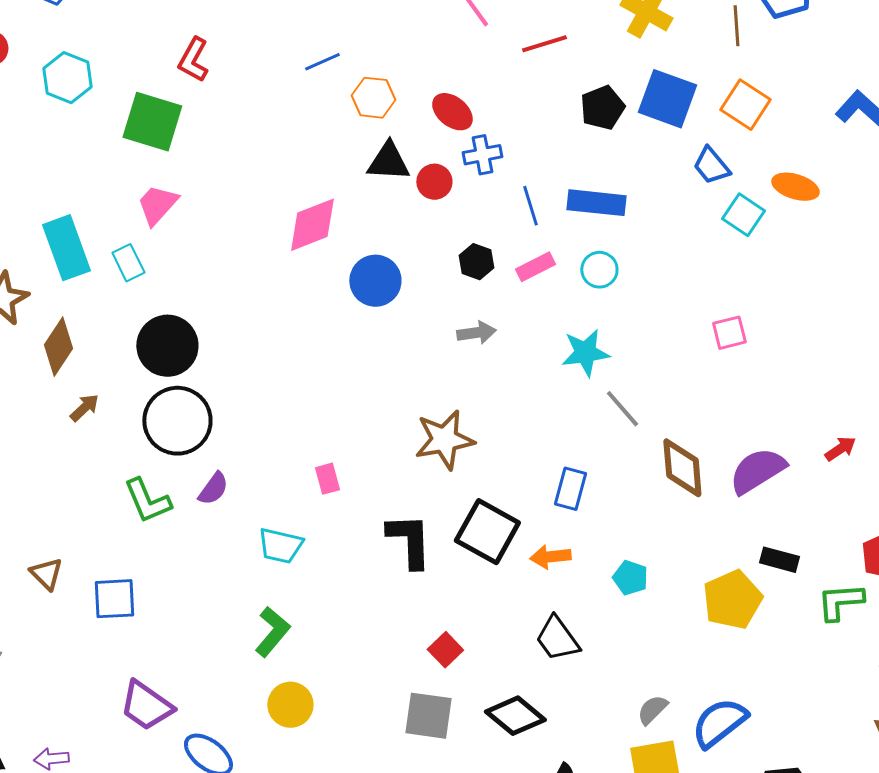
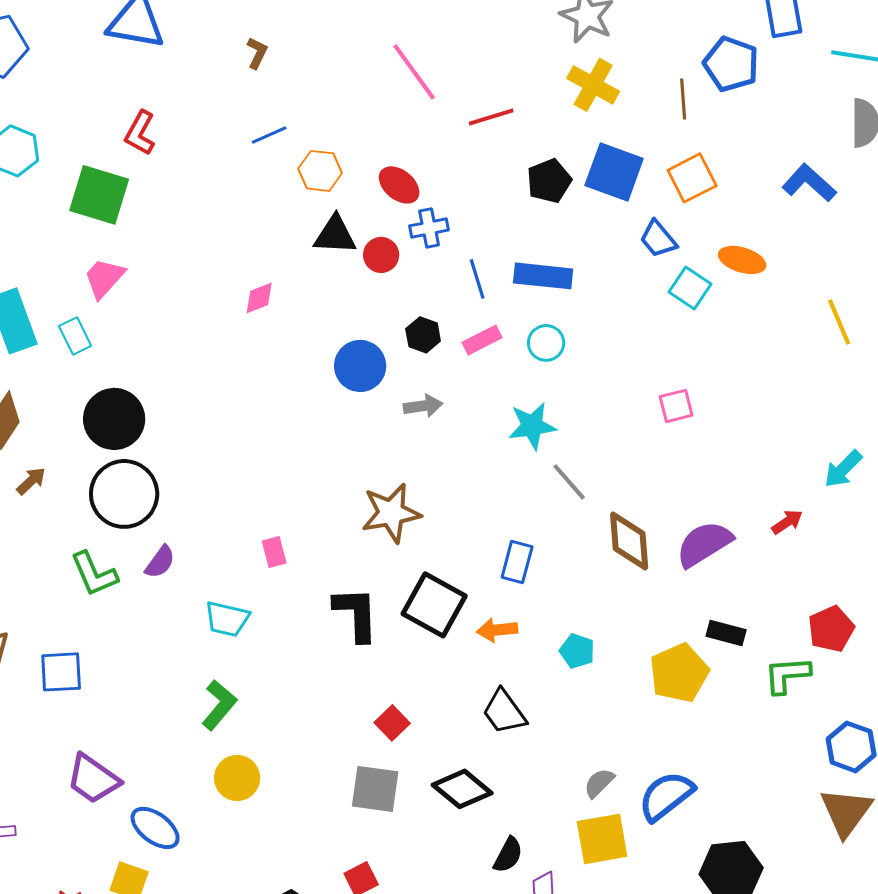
orange square: (745, 105) -> (692, 178), turned 30
pink diamond: (312, 225) -> (259, 298), size x0.6
blue circle: (375, 281) -> (360, 366), moved

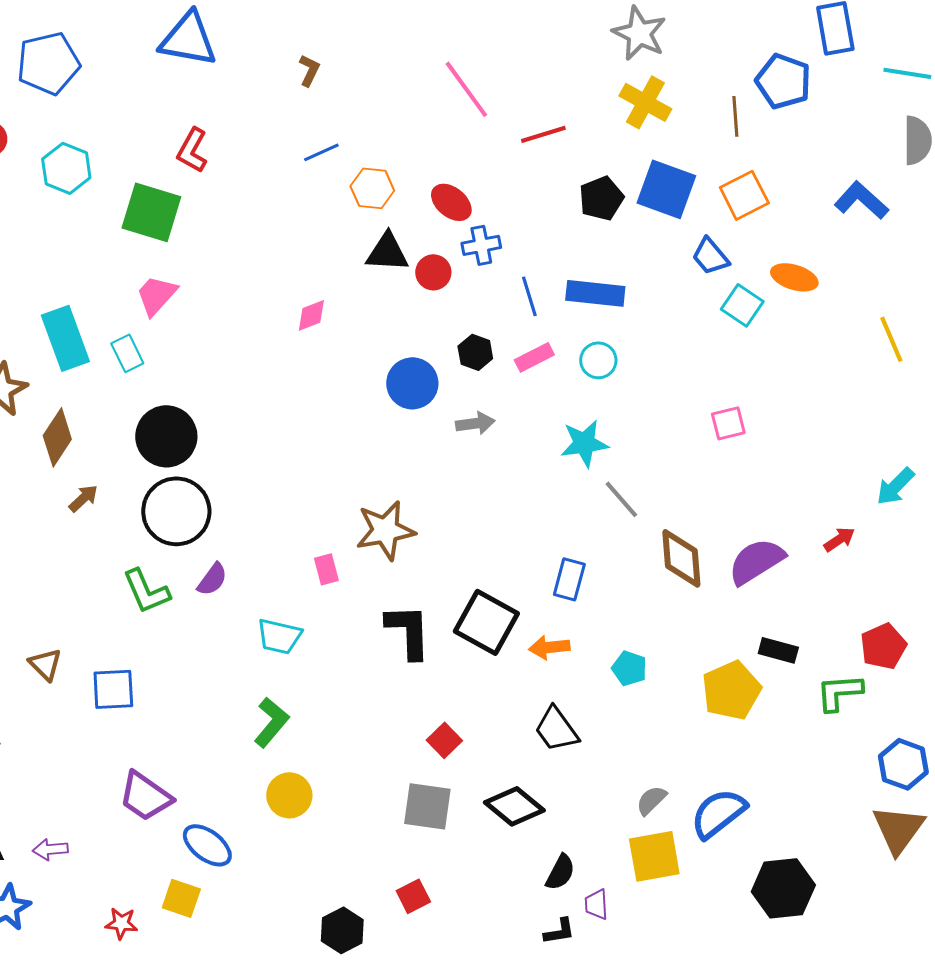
brown star: (391, 513) -> (385, 530), moved

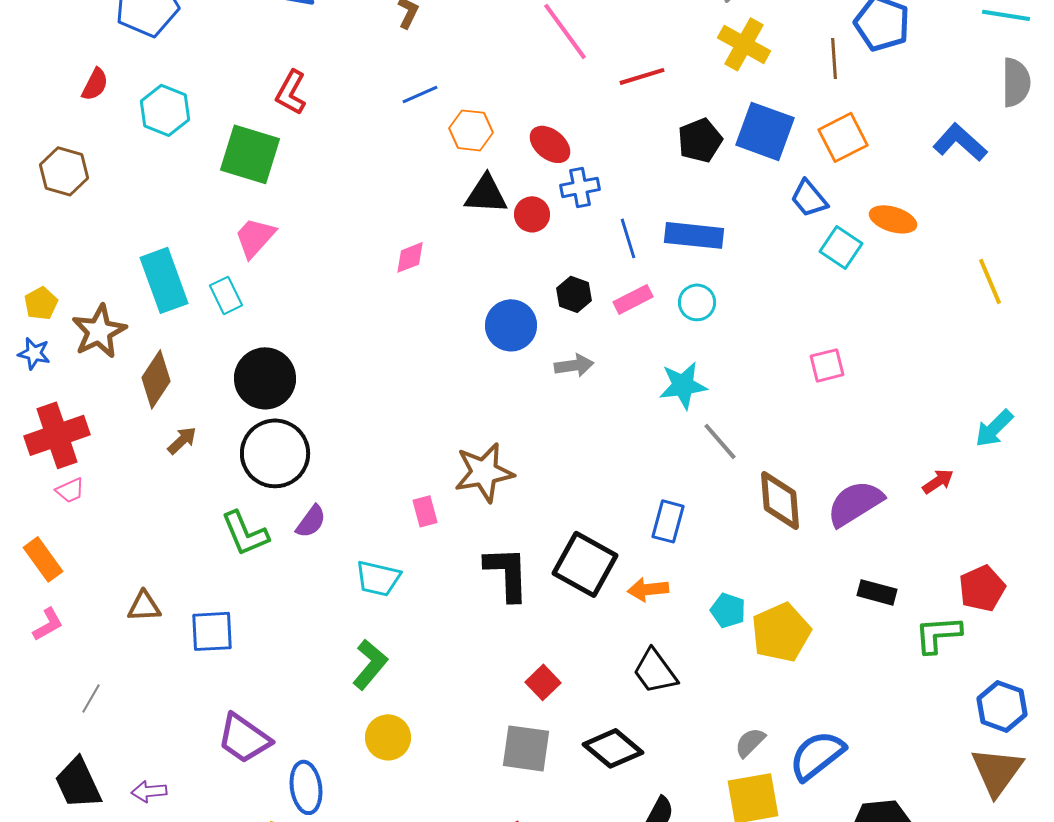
brown triangle: (45, 664) -> (144, 606), turned -48
yellow pentagon: (731, 690) -> (781, 632), moved
blue ellipse: (207, 845) -> (306, 787), turned 45

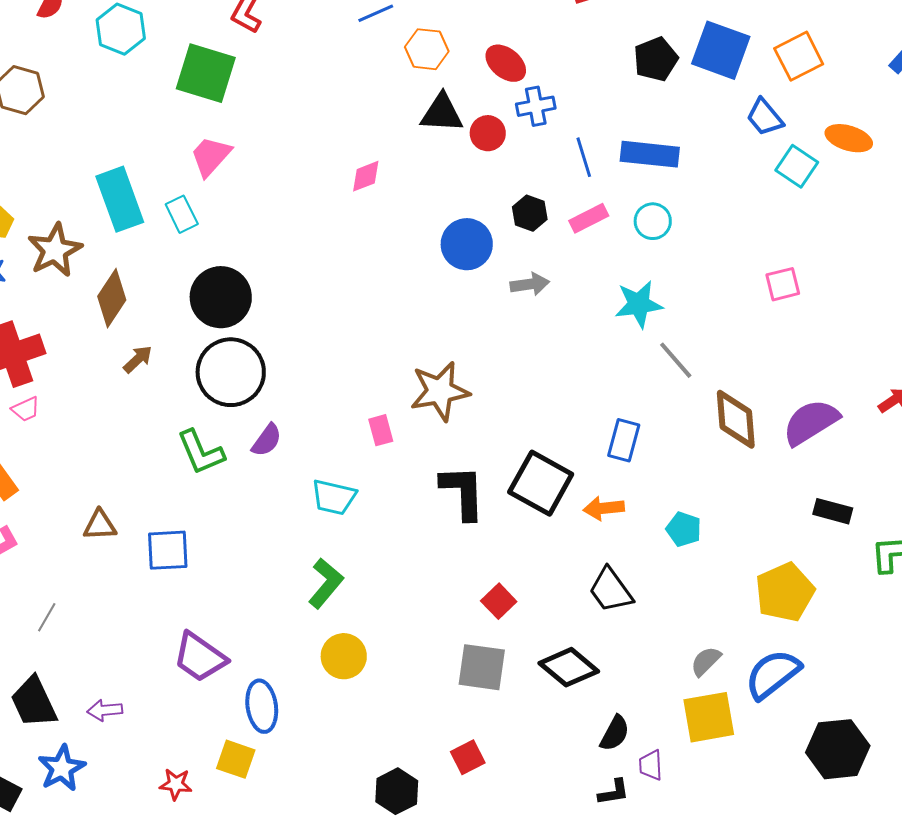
yellow pentagon: (781, 632) -> (785, 592), moved

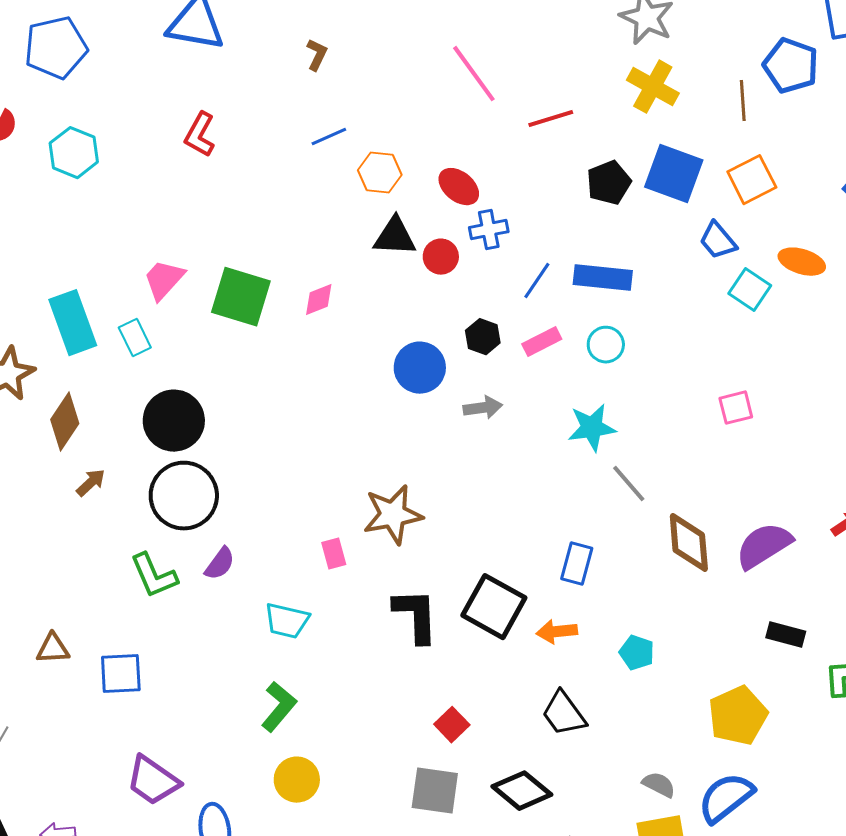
green square: (206, 73) -> (241, 297), moved
blue line: (584, 157) -> (537, 281), turned 51
gray semicircle: (706, 661) -> (659, 785), turned 72

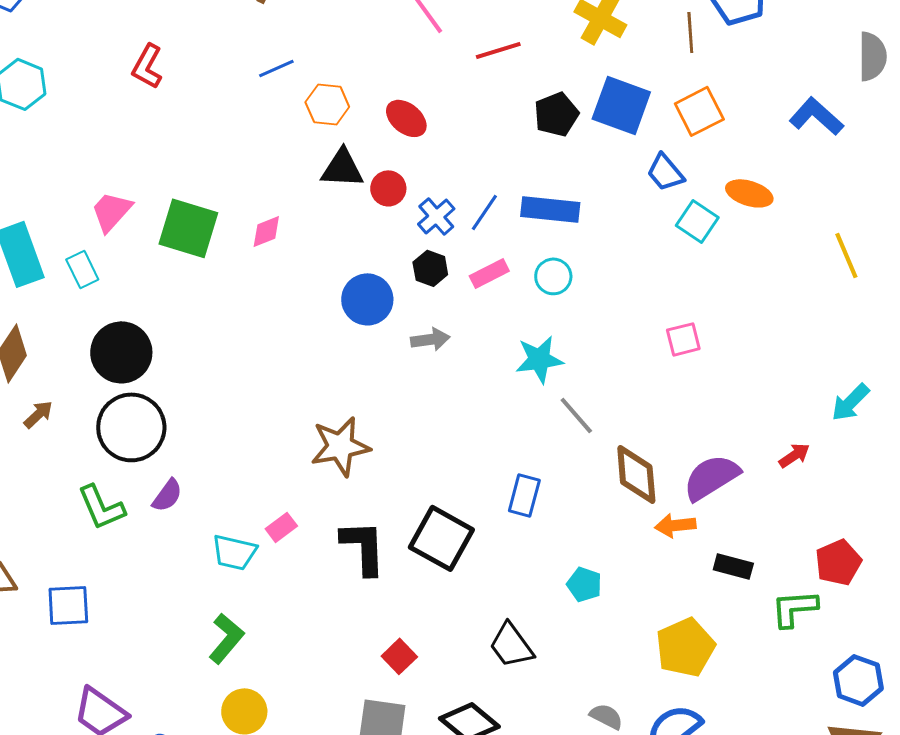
blue cross: (489, 230) -> (436, 216), moved, turned -30
pink rectangle: (334, 554) -> (281, 527), moved, turned 68
orange arrow: (557, 632) -> (675, 525), moved

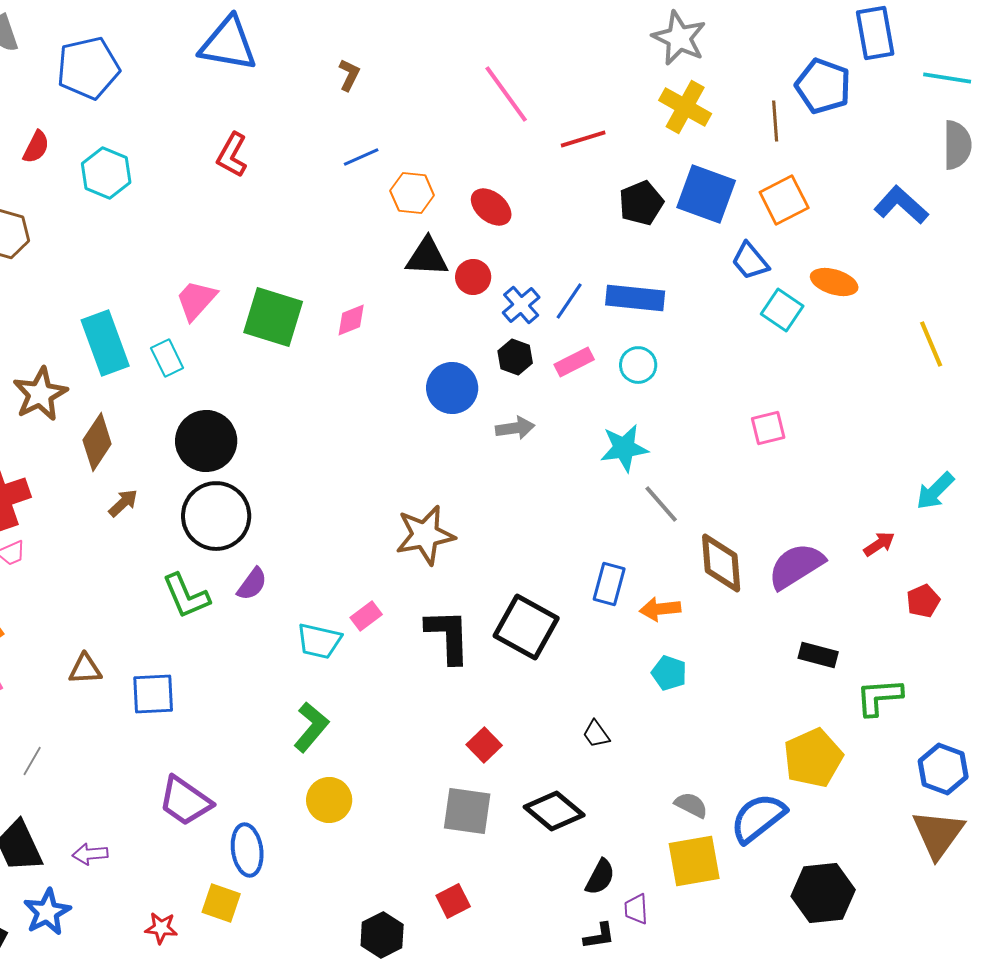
orange arrow: (675, 525) -> (660, 609), moved
red pentagon: (838, 562) -> (923, 601), moved, size x0.7
black trapezoid: (511, 645) -> (596, 734), size x0.6
yellow pentagon: (685, 647) -> (813, 758), moved

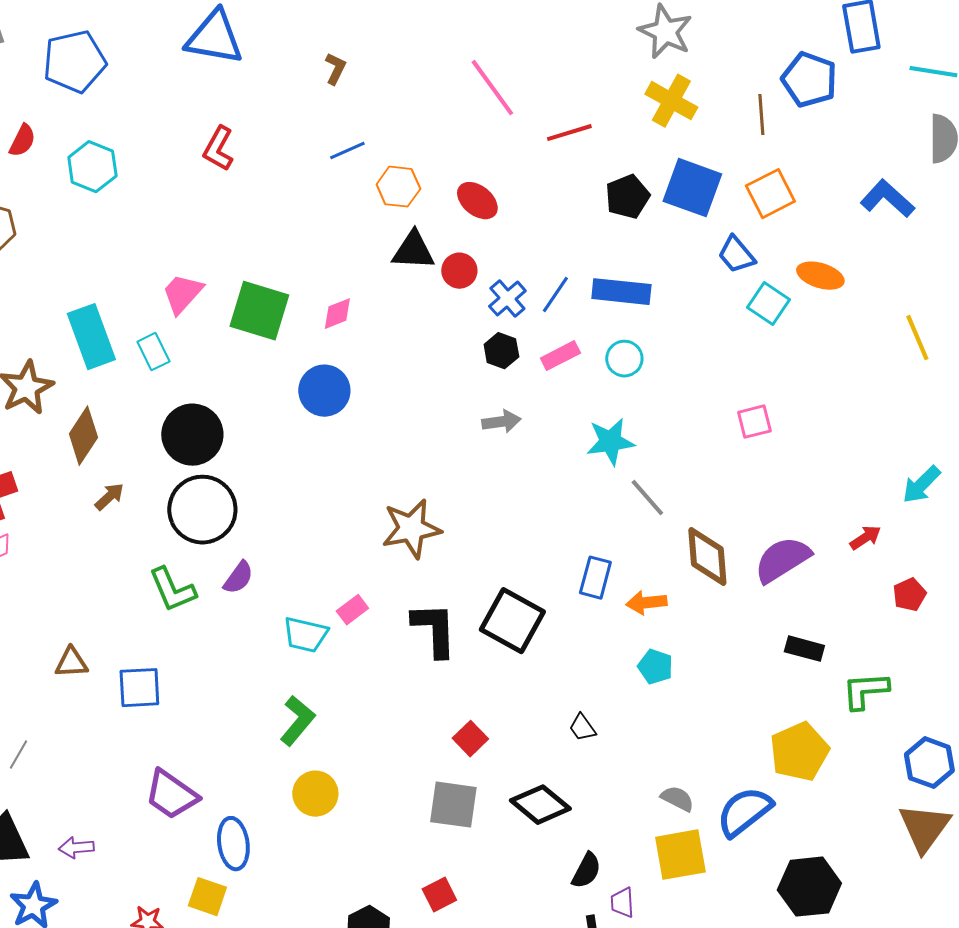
blue circle: (452, 388) -> (324, 391), moved

